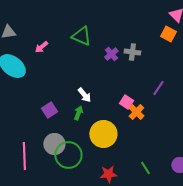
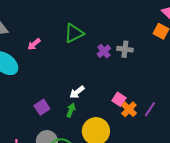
green triangle: (81, 36) -> (74, 33), turned -50
purple line: (158, 88) -> (150, 109), moved
white arrow: (84, 95) -> (77, 92), turned 91

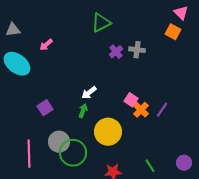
green triangle: (74, 33) -> (101, 23), moved
purple square: (42, 107) -> (45, 108), moved

